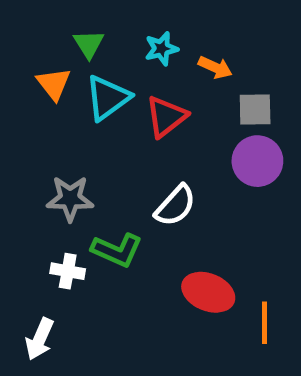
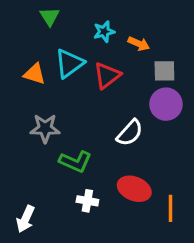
green triangle: (89, 44) -> (50, 16), moved
orange triangle: (54, 84) -> (35, 74), moved, turned -35
white semicircle: (175, 206) -> (130, 133), moved
white cross: (68, 271) -> (87, 201), moved

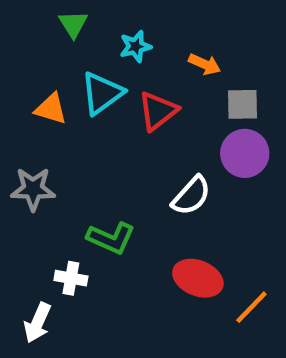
cyan star: (104, 32) -> (136, 46), moved
gray star: (45, 128) -> (33, 189), moved
white cross: (87, 201) -> (71, 278), moved
orange line: (171, 208) -> (251, 307), turned 44

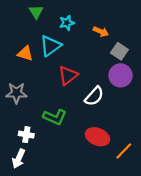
gray square: (243, 104) -> (119, 51), turned 35
red triangle: (158, 111) -> (68, 75), moved
white cross: (71, 278) -> (26, 135), moved

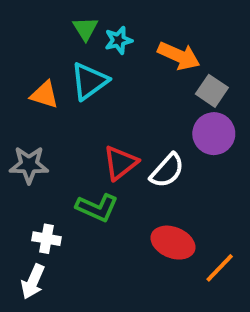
green triangle: (36, 12) -> (85, 29), moved
orange arrow: (101, 32) -> (179, 56), size x1.5
red triangle: (68, 75) -> (120, 163), moved

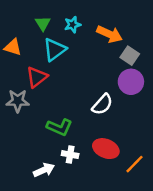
green triangle: (85, 29) -> (43, 23), moved
orange triangle: (45, 95) -> (13, 47), moved
red triangle: (120, 163) -> (37, 77), moved
white cross: (46, 239) -> (70, 155), moved
white arrow: (33, 281) -> (44, 170), moved, turned -138

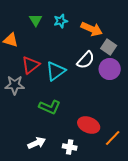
cyan triangle: (55, 50) -> (56, 71), moved
white semicircle: (102, 104) -> (86, 60), moved
white cross: (70, 155) -> (70, 147), moved

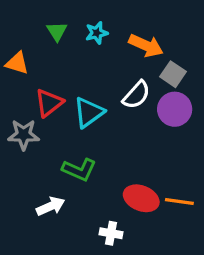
orange line: (113, 138) -> (179, 201), moved, turned 54
white arrow: (37, 143) -> (51, 206), moved

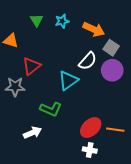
cyan triangle: (89, 112) -> (68, 80), moved
red ellipse: (141, 198) -> (91, 128), turned -65
white cross: (111, 233) -> (90, 150), moved

